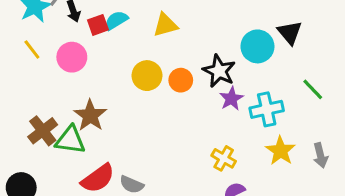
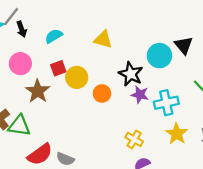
red square: (98, 25) -> (58, 68), moved
yellow triangle: (165, 25) -> (103, 39), moved, turned 30
orange circle: (181, 80) -> (102, 93), moved
purple star: (231, 99) -> (140, 95), turned -30
brown star: (90, 115) -> (38, 91), moved

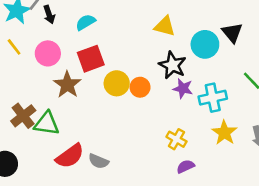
yellow triangle: (103, 39) -> (165, 26), moved
red square: (58, 68) -> (91, 59), size x1.5
yellow circle: (77, 77) -> (117, 83), moved

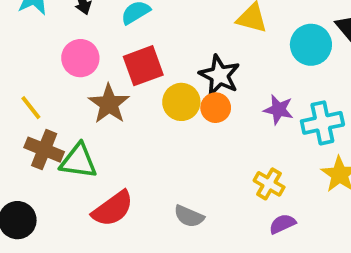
yellow line: (14, 47) -> (31, 108), moved
black star: (172, 65) -> (219, 75), moved
brown cross: (23, 116) -> (44, 150), turned -30
gray semicircle: (98, 161) -> (189, 216), moved

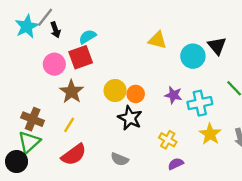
red square: (143, 66) -> (81, 57), moved
black star: (219, 75) -> (130, 118), moved
yellow line: (31, 108) -> (69, 125), moved, turned 70
green triangle: (78, 161) -> (29, 142), moved, turned -50

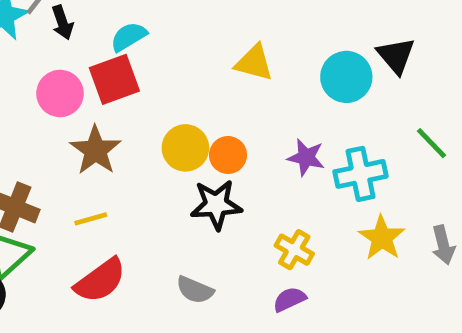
yellow triangle: (157, 40) -> (254, 63), moved
black star: (130, 118) -> (216, 205), turned -30
yellow line: (69, 125) -> (91, 219), turned 42
purple semicircle: (176, 164) -> (290, 299), moved

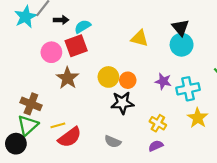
black arrow: (62, 23) -> (61, 20), moved, turned -72
black triangle: (396, 56) -> (180, 28), moved
yellow line: (91, 219) -> (58, 125), moved

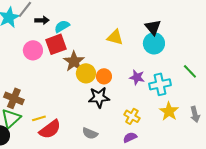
brown star: (68, 78) -> (74, 61), moved

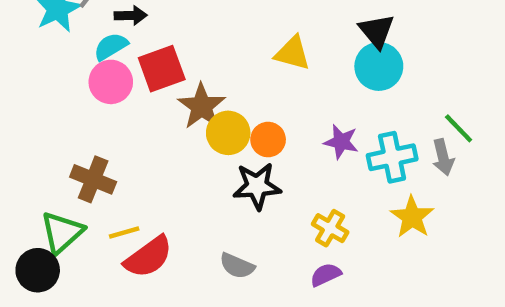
cyan semicircle: (62, 26) -> (111, 46), moved
brown cross: (14, 98) -> (93, 179), moved
gray arrow: (195, 114) -> (443, 157), moved

